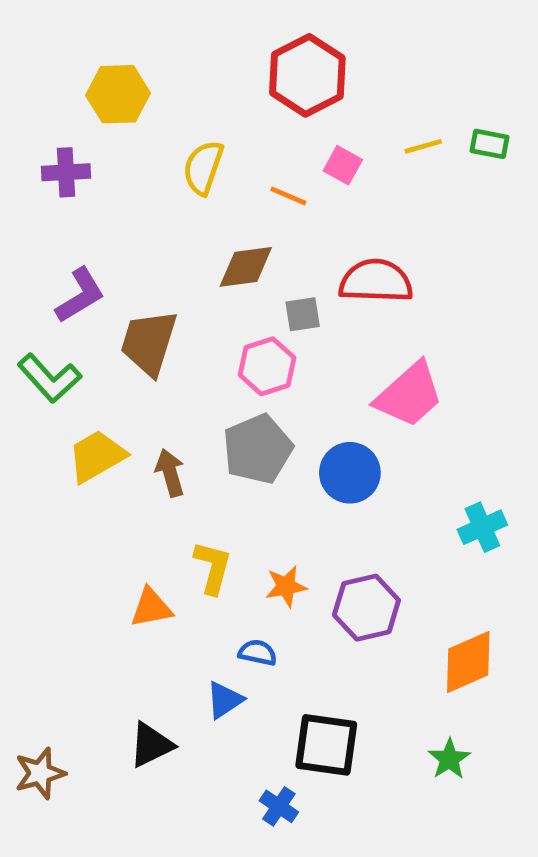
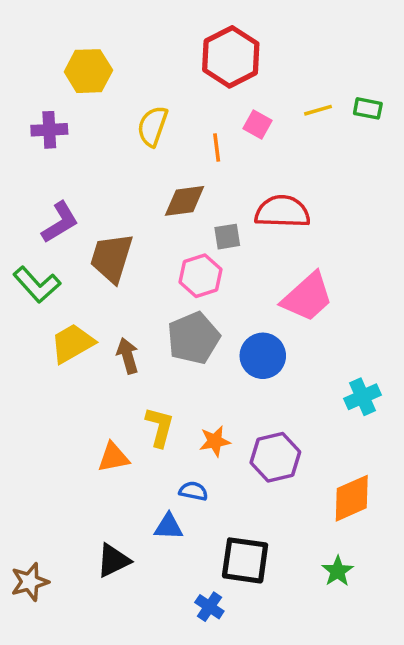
orange line: (288, 196) -> (217, 148), turned 60
blue triangle: (224, 700) -> (169, 527), turned 36

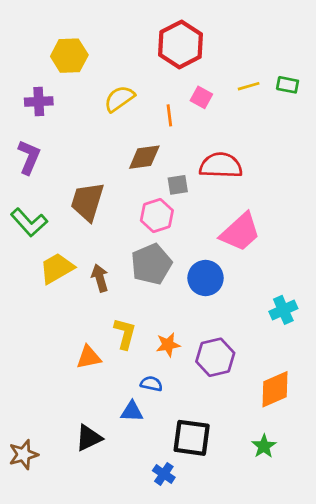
yellow semicircle: (153, 126) -> (119, 99), turned 36
purple L-shape: (60, 222) -> (29, 157), moved, turned -36

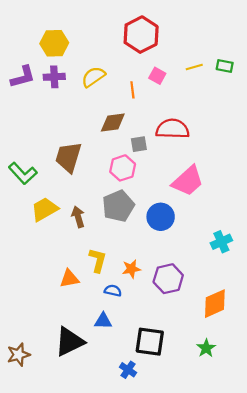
purple cross: (39, 101) -> (54, 77), moved
purple L-shape: (29, 157) -> (23, 77), moved, turned 52
blue semicircle: (151, 384) -> (113, 291), moved
black triangle: (89, 438) -> (69, 342), size x1.4

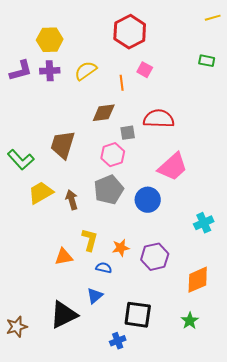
yellow line: (194, 67) -> (213, 18), moved
blue triangle: (103, 321) -> (95, 296), turned -42
blue cross: (128, 370) -> (118, 341), turned 35

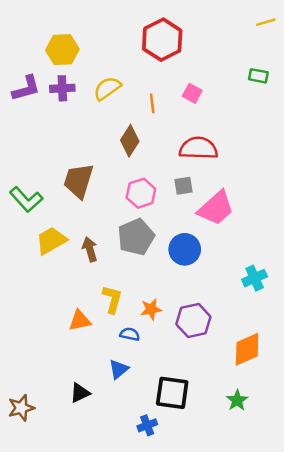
pink square: (145, 70) -> (192, 93), moved
brown diamond: (104, 113) -> (130, 141), turned -50
gray square: (128, 133) -> (183, 186), moved
black triangle: (64, 315) -> (80, 393), size x0.6

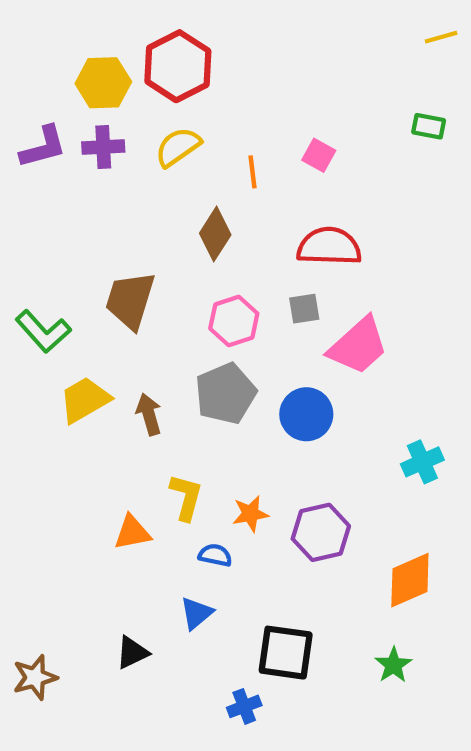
red hexagon: (162, 40) -> (178, 66), moved

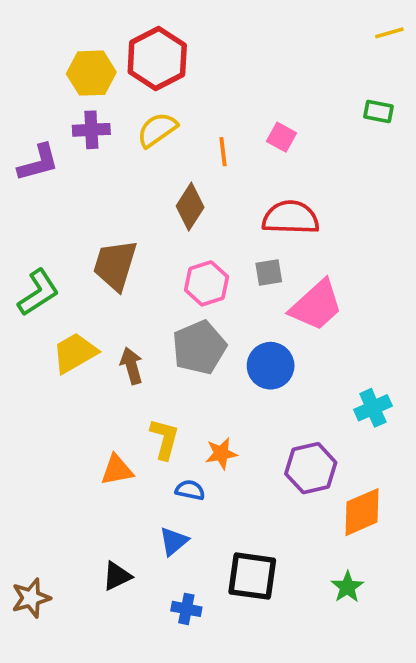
purple L-shape: (43, 147) -> (38, 163), moved
green L-shape: (43, 331) -> (38, 293), turned -81
purple hexagon: (321, 532) -> (311, 468), moved
blue cross: (244, 706) -> (186, 609), moved, turned 32

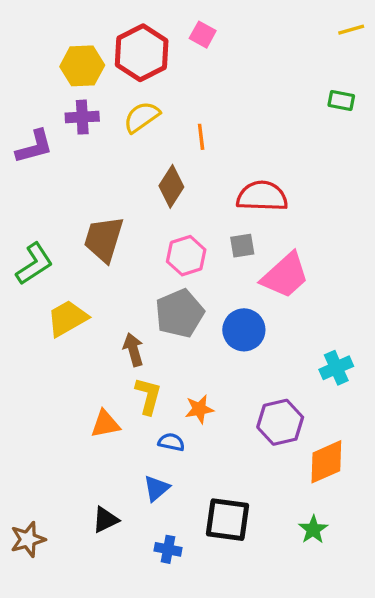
pink square: (282, 137) -> (203, 35), moved
brown arrow: (132, 366) -> (133, 350), moved

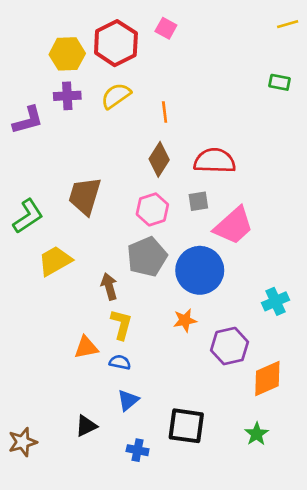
brown diamond: (171, 186) -> (159, 159), moved
blue circle: (244, 330) -> (200, 270), size x1.4
orange star: (199, 409) -> (185, 320), moved
blue semicircle: (171, 442) -> (120, 362), moved

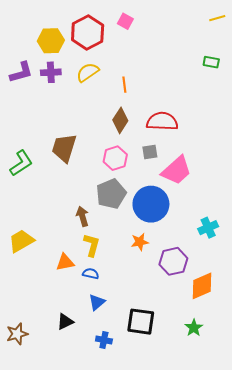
purple L-shape: (28, 120) -> (21, 72), moved
yellow trapezoid: (55, 261) -> (21, 241), moved

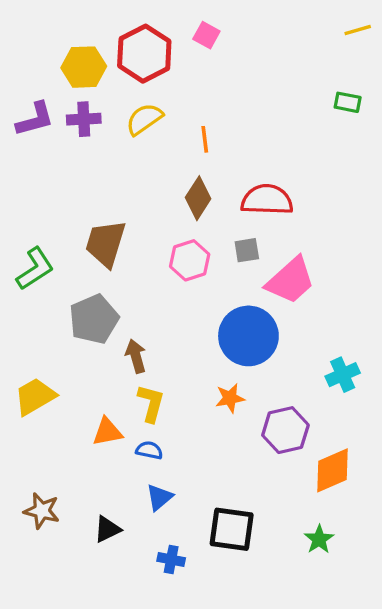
gray pentagon: (111, 194) -> (94, 319), moved
brown star: (17, 334) -> (42, 511), moved, turned 30

